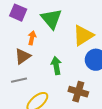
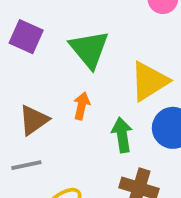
orange arrow: (32, 38) -> (82, 106), moved
green arrow: (56, 66) -> (122, 135), moved

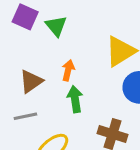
green triangle: (89, 49) -> (56, 26), moved, size x0.7
green arrow: (122, 135) -> (75, 99), moved

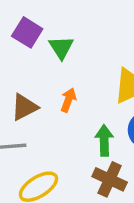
green arrow: (75, 99) -> (104, 140), moved

